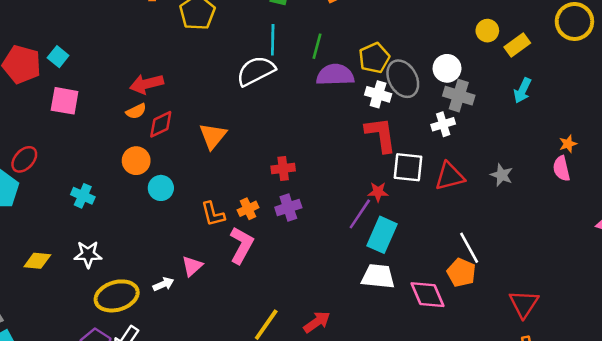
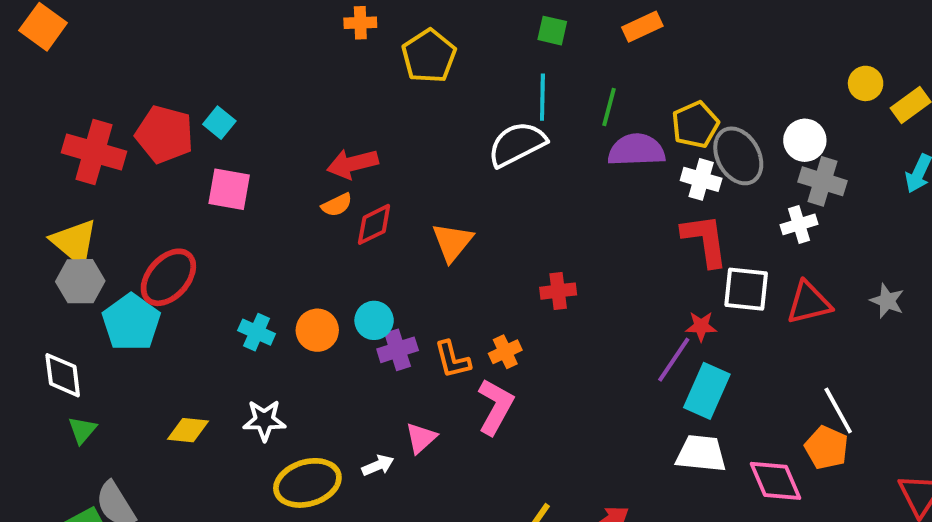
red ellipse: (24, 159) -> (168, 277), size x1.4
orange circle: (136, 161) -> (317, 330), moved
purple cross: (288, 207) -> (398, 350), moved

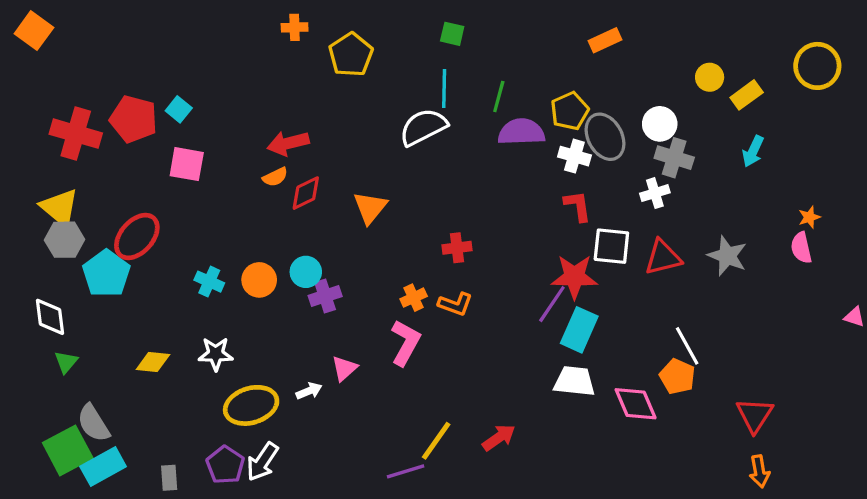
orange rectangle: (642, 27) -> (605, 40), moved
red L-shape: (705, 240) -> (578, 206), size x0.7
gray star: (887, 301) -> (727, 256), size x1.4
red star: (701, 326) -> (574, 277), size x1.8
orange L-shape: (452, 360) -> (455, 304), moved, turned -56

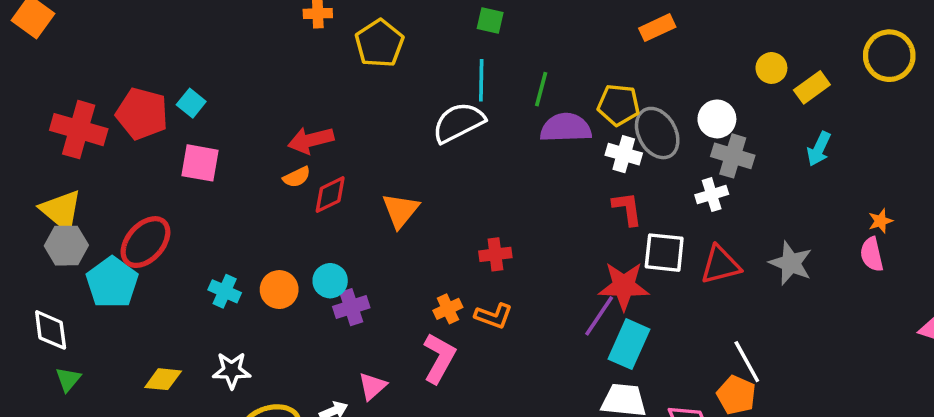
yellow pentagon: (570, 111) -> (618, 105), turned 30

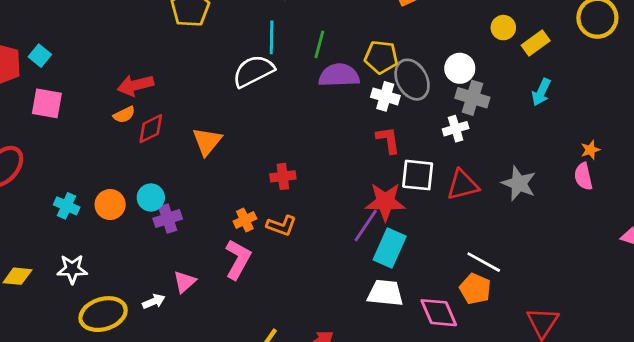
white line: (747, 362) -> (484, 262), turned -32

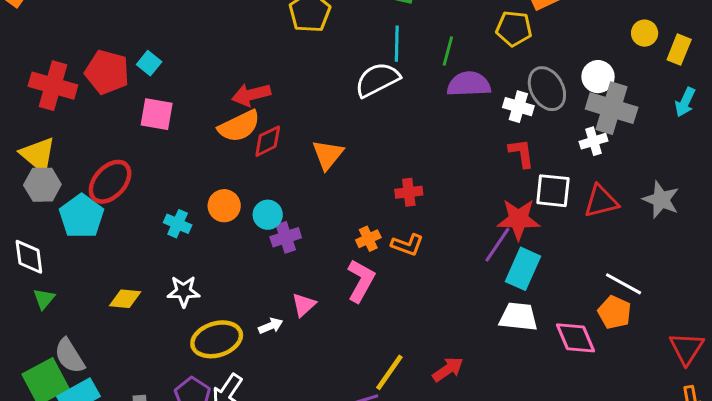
yellow rectangle: (536, 43) -> (679, 50), turned -32
yellow pentagon: (381, 57) -> (514, 29), moved
gray cross: (472, 98) -> (612, 108), size x1.4
orange semicircle: (124, 115) -> (239, 126), size x1.8
orange circle: (110, 205) -> (224, 206), moved

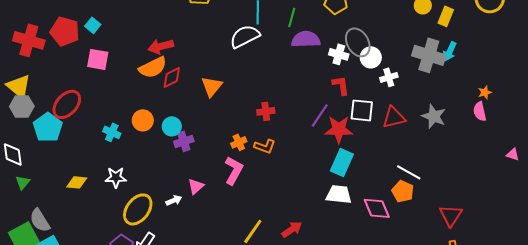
white circle: (598, 77) -> (371, 57), moved
gray cross: (612, 108) -> (429, 55), moved
purple line: (497, 245) -> (320, 115), moved
yellow ellipse: (217, 339) -> (138, 209), turned -36

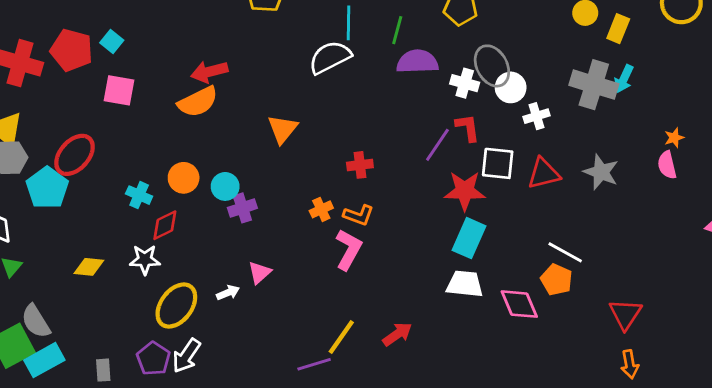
red diamond: (172, 77) -> (165, 225), moved
purple line: (320, 115) -> (437, 145), moved
pink L-shape: (234, 170) -> (349, 250), moved

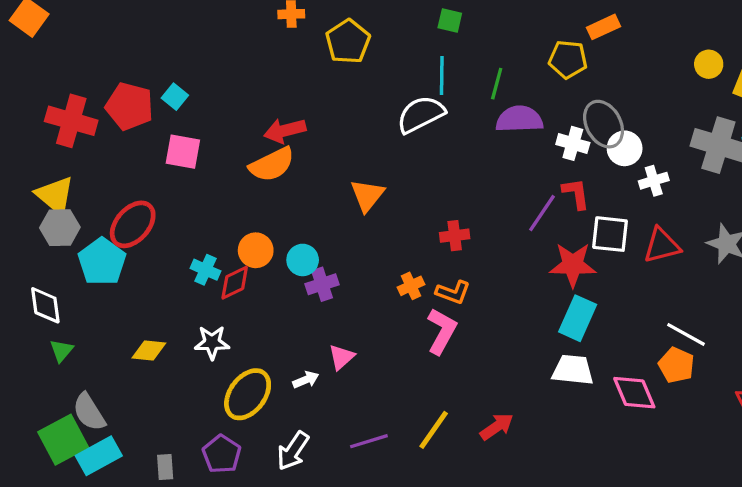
red diamond: (165, 225) -> (235, 283), moved
white arrow: (186, 356) -> (293, 451), moved
purple line: (314, 364) -> (369, 441), moved

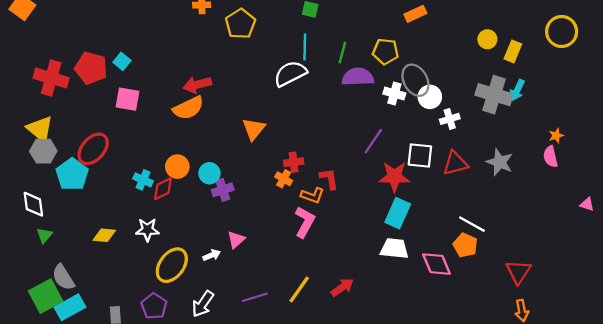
yellow pentagon: (568, 59) -> (386, 51), moved
red L-shape: (576, 194) -> (329, 179), moved
red cross: (455, 236) -> (294, 162), moved
orange cross: (411, 286) -> (284, 179), moved, turned -35

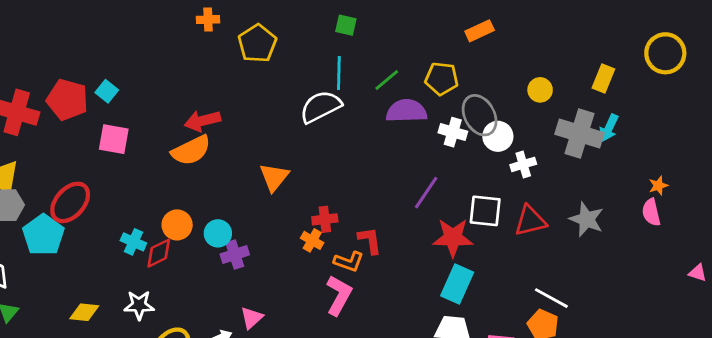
yellow circle: (487, 39) -> (540, 90), moved
green line: (342, 53) -> (387, 80), turned 35

